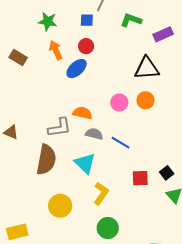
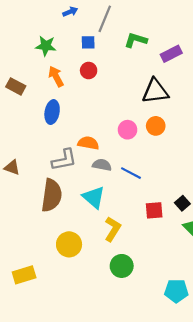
blue ellipse: (77, 69) -> (52, 112), moved, turned -35

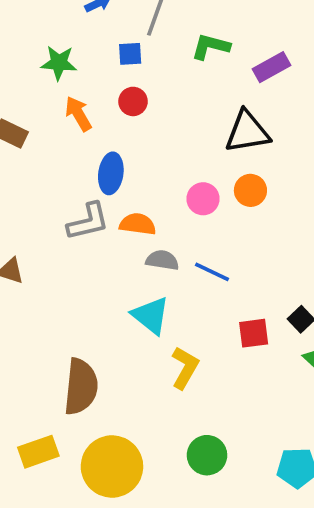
blue ellipse: (52, 112) -> (111, 173), moved
gray L-shape: (64, 160) -> (88, 222), moved
brown semicircle: (52, 195) -> (81, 387), moved
yellow circle: (69, 244) -> (112, 466), moved, size x1.4
green circle: (122, 266) -> (207, 455), moved

